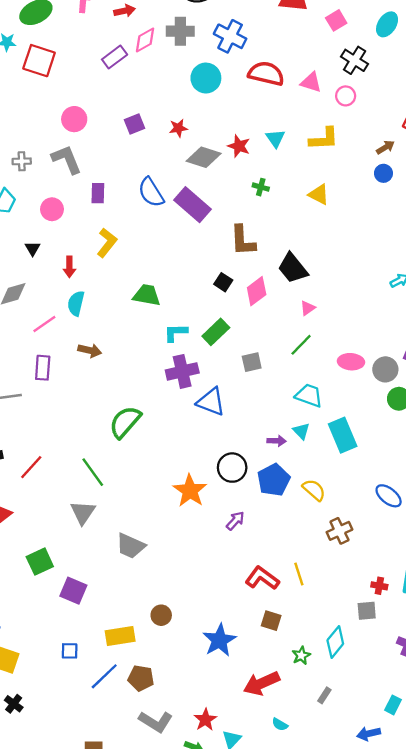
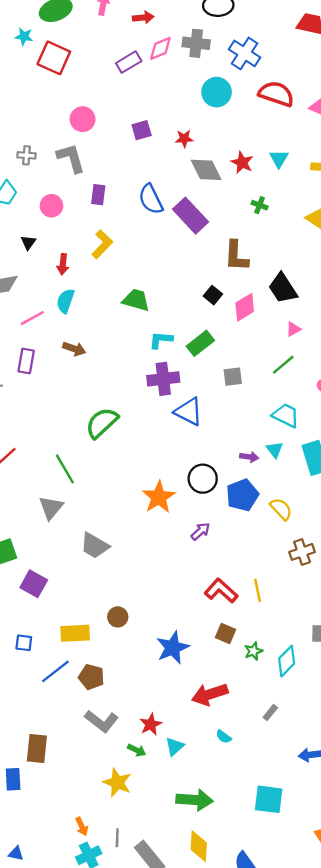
gray diamond: (204, 157) -> (206, 170), turned 40
green star: (301, 656) -> (253, 651), moved

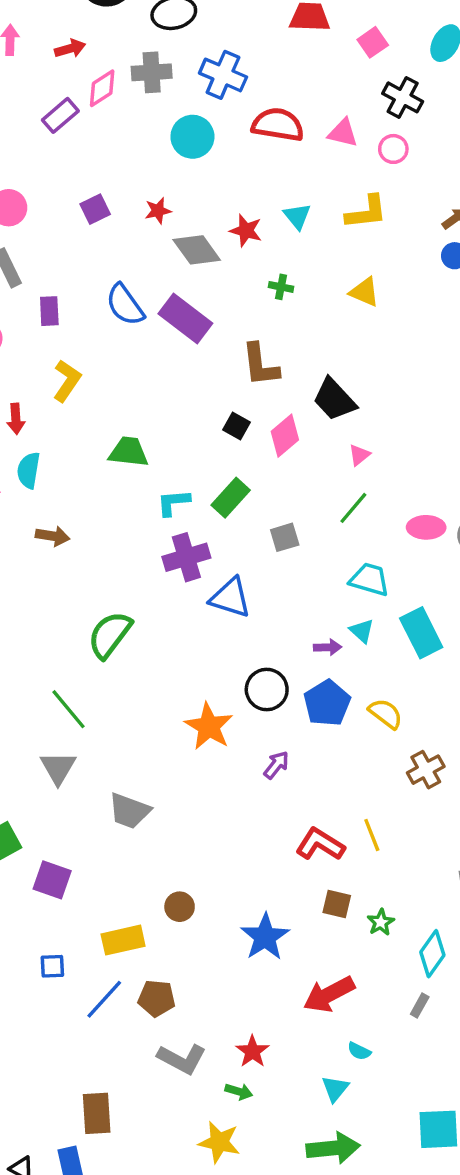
cyan diamond: (287, 661) -> (432, 954), moved
cyan triangle: (175, 746) -> (335, 1089), moved

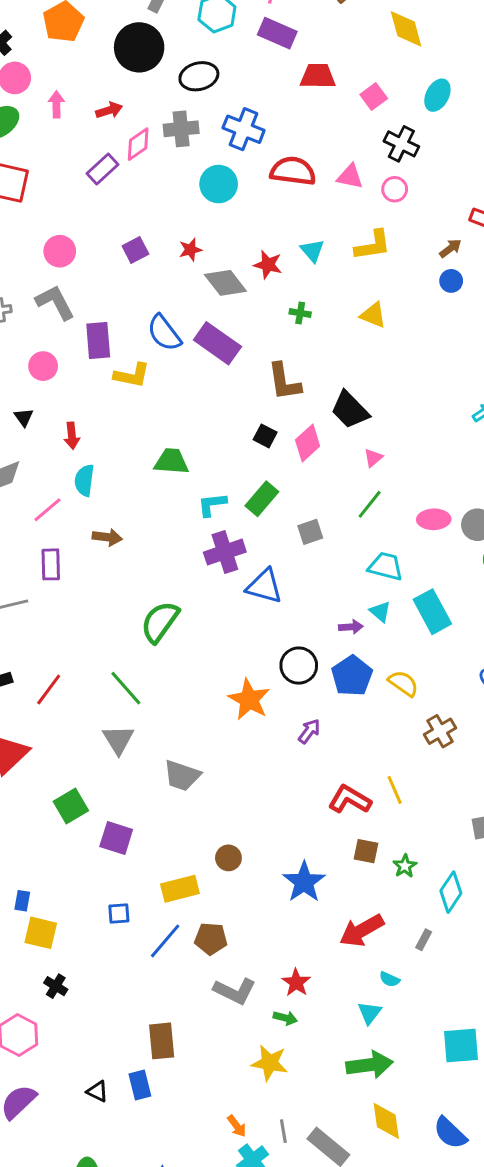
purple rectangle: (49, 311) -> (98, 340), size x1.4
yellow L-shape: (67, 381) -> (132, 375), moved, turned 69
gray rectangle: (420, 1005) -> (424, 940), moved

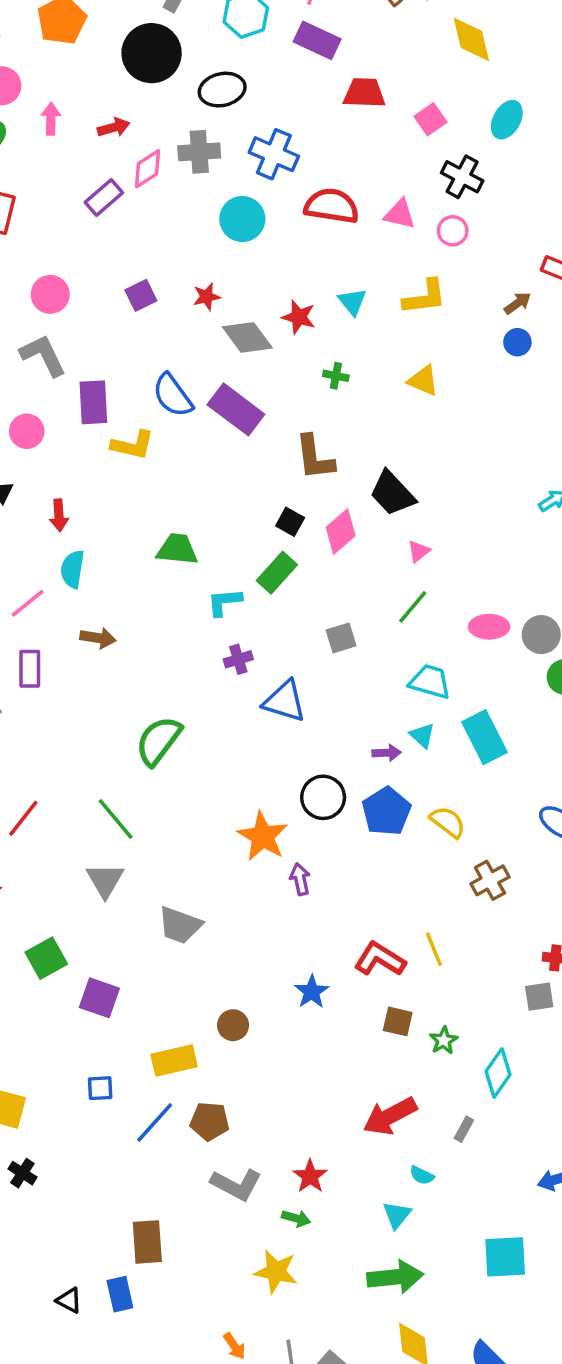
green rectangle: (262, 499) -> (277, 573), moved
purple cross: (225, 552) -> (238, 659), size x0.6
purple arrow: (309, 731) -> (300, 879), moved, turned -50
blue star: (304, 882) -> (312, 992), moved, size x0.7

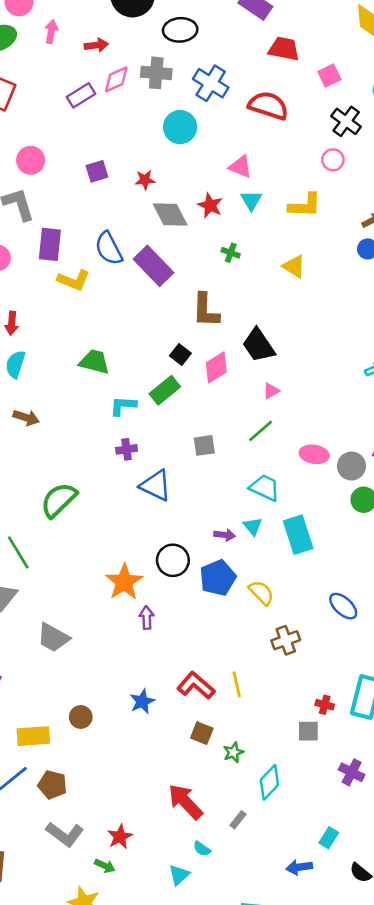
red semicircle: (332, 206) -> (268, 106), moved
pink triangle: (400, 214) -> (240, 167), moved
red arrow: (390, 1116) -> (185, 802), turned 66

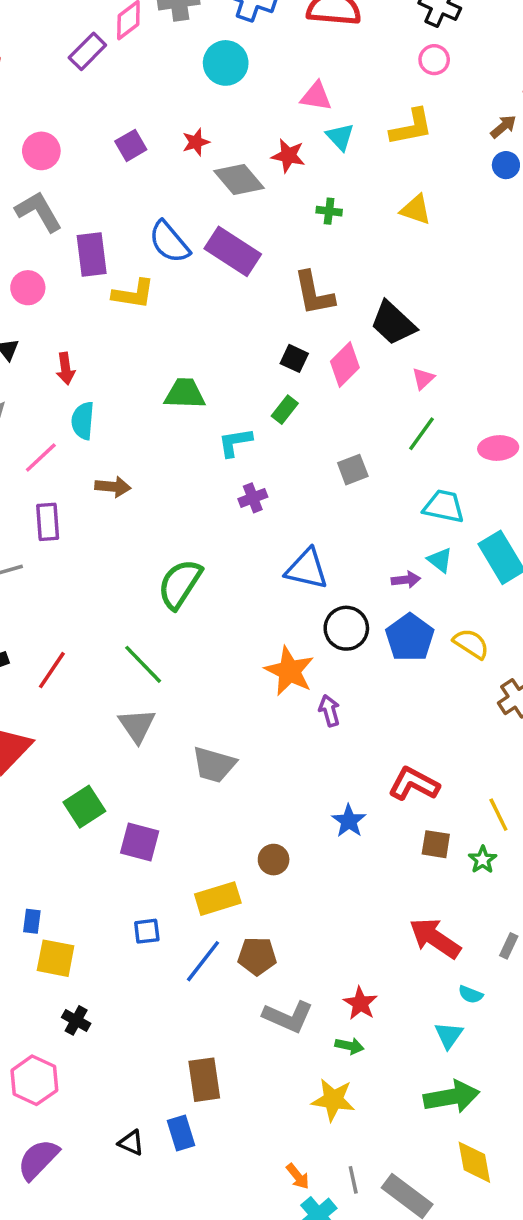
green rectangle: (165, 390) -> (285, 410), size x0.7
blue triangle: (156, 486) -> (307, 569), moved
yellow line: (237, 684) -> (498, 815), moved

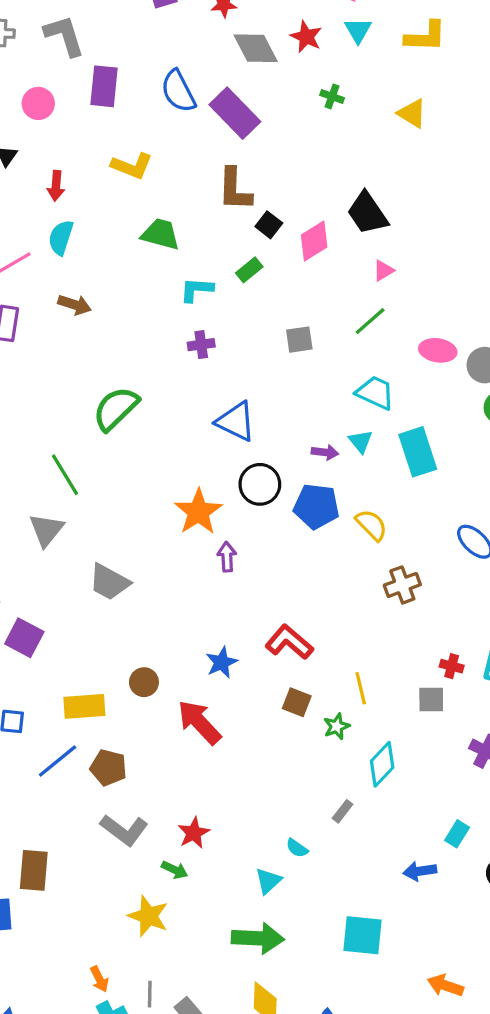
brown L-shape: (314, 293) -> (235, 189), moved
yellow L-shape: (133, 294) -> (132, 166), moved
blue pentagon: (410, 638) -> (316, 506), turned 30
red arrow: (435, 938) -> (199, 722), moved

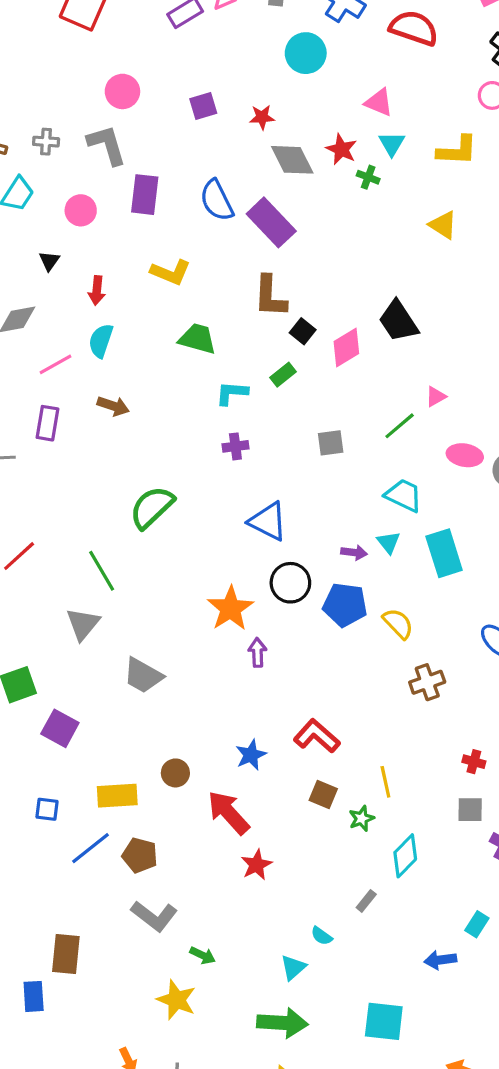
green cross: (332, 96) -> (368, 177), moved
pink triangle: (383, 271) -> (436, 397), moved
gray square: (431, 700) -> (470, 810), moved
red star: (194, 833) -> (256, 865), moved

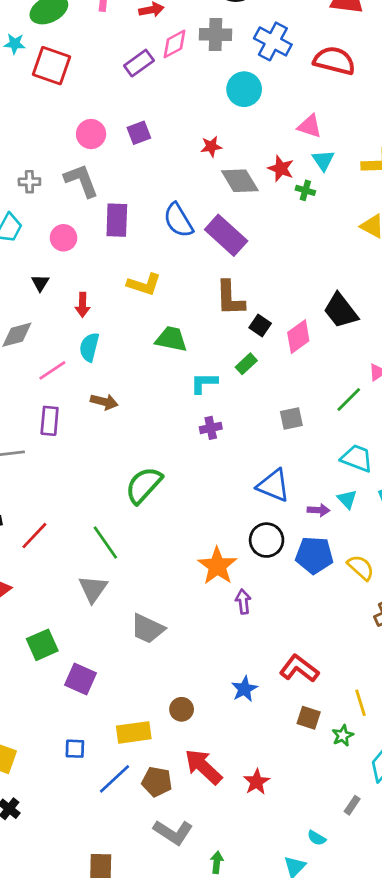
purple square: (203, 106) -> (139, 133), moved
blue triangle: (268, 521) -> (273, 485), moved
red arrow: (229, 813) -> (203, 767), moved
green arrow: (203, 955) -> (217, 862), turned -105

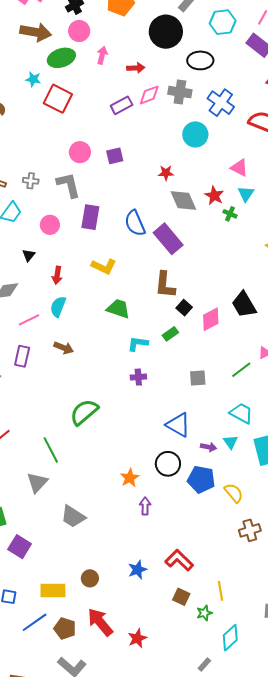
orange star: (217, 566) -> (130, 478), size x0.7

